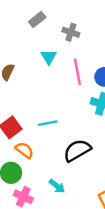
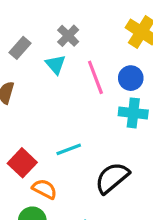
gray rectangle: (37, 20) -> (20, 48), moved
gray cross: (71, 32) -> (68, 36), moved, turned 35

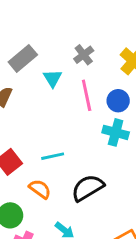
gray cross: (68, 36) -> (84, 55), moved
gray rectangle: (20, 48) -> (23, 58), size x1.4
orange semicircle: (45, 189) -> (40, 189), moved

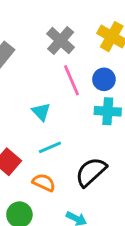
gray cross: (84, 55) -> (61, 41), size x1.4
cyan triangle: (52, 78) -> (41, 112), moved

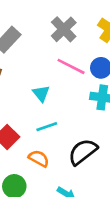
pink line: (71, 80) -> (71, 66), turned -44

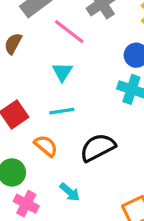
pink line: (71, 66) -> (69, 32), moved

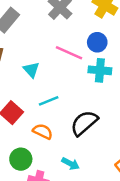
pink line: (69, 32) -> (69, 53), moved
cyan triangle: (62, 72) -> (31, 70), moved

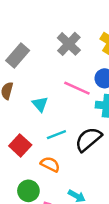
black semicircle: (84, 123) -> (88, 139), moved

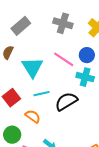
gray cross: (69, 44) -> (63, 23), turned -36
cyan triangle: (40, 104) -> (32, 67), size x1.6

